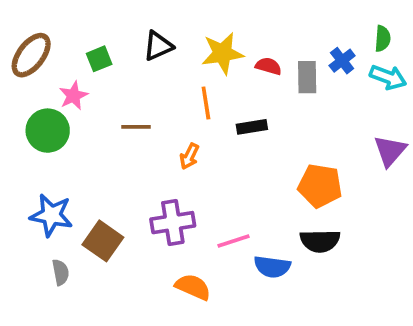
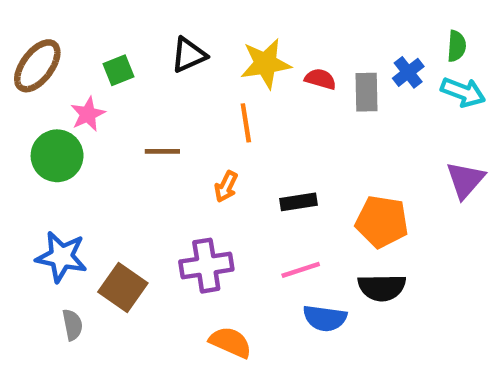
black rectangle: (252, 127) -> (298, 202), moved
pink line: (234, 241) -> (301, 270), moved

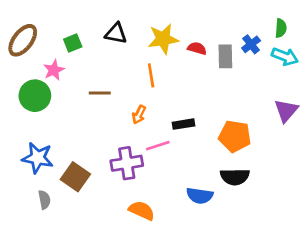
black triangle: (189, 55) -> (116, 34), turned 35
pink line: (301, 270) -> (158, 146), moved

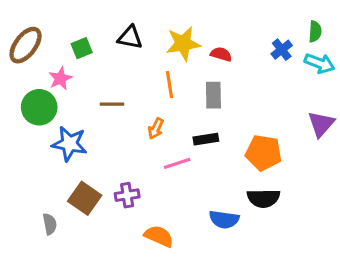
gray rectangle: (225, 56) -> (213, 95), moved
blue star: (38, 158) -> (69, 144), moved
purple cross: (127, 163) -> (127, 195), moved, size x0.7

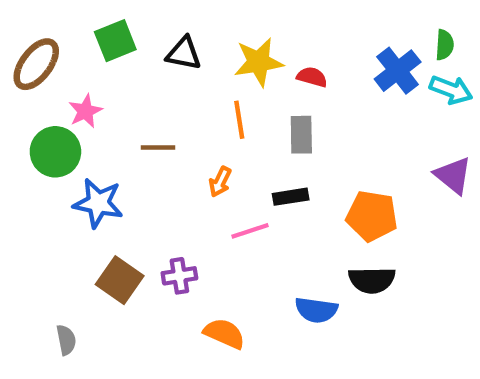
green square: (82, 48) -> (115, 41), moved, size x1.4
blue cross: (282, 50) -> (398, 71), size x1.5
purple triangle: (321, 124) -> (453, 175), turned -32
gray semicircle: (50, 224) -> (66, 340), moved

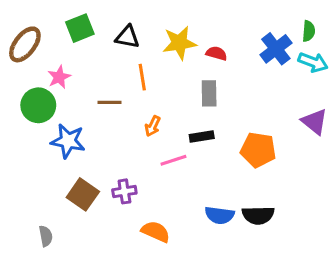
orange line: (239, 120) -> (142, 77), moved
black semicircle: (372, 280) -> (258, 215), moved

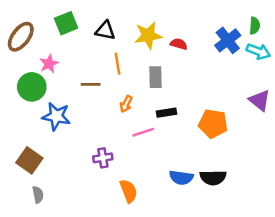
gray rectangle: (209, 93) -> (155, 77), moved
brown square: (83, 194) -> (29, 160), moved
orange semicircle: (156, 232) -> (129, 191), turned 45

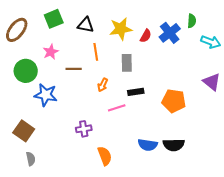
green semicircle: (255, 26) -> (192, 21), moved
blue cross: (228, 40) -> (170, 33), moved
red semicircle: (179, 44) -> (146, 36), turned 104
pink star: (49, 64) -> (51, 52), moved

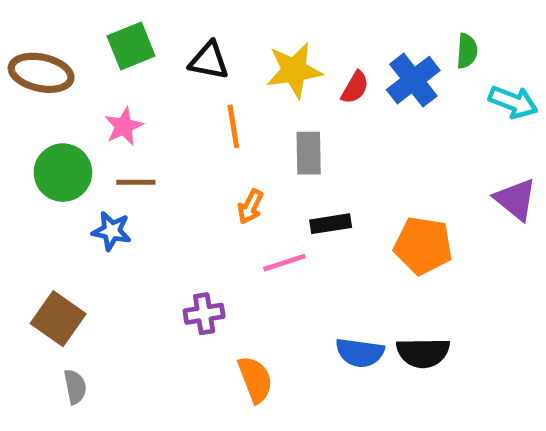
brown ellipse: (17, 30) -> (41, 73), turned 65
brown line: (74, 69) -> (136, 182), moved
blue star: (46, 95) -> (112, 231), size x0.7

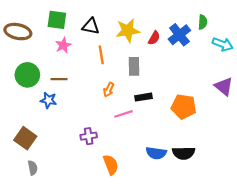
green square: (131, 46) -> (57, 20), turned 30
pink star: (124, 126) -> (63, 45), moved

